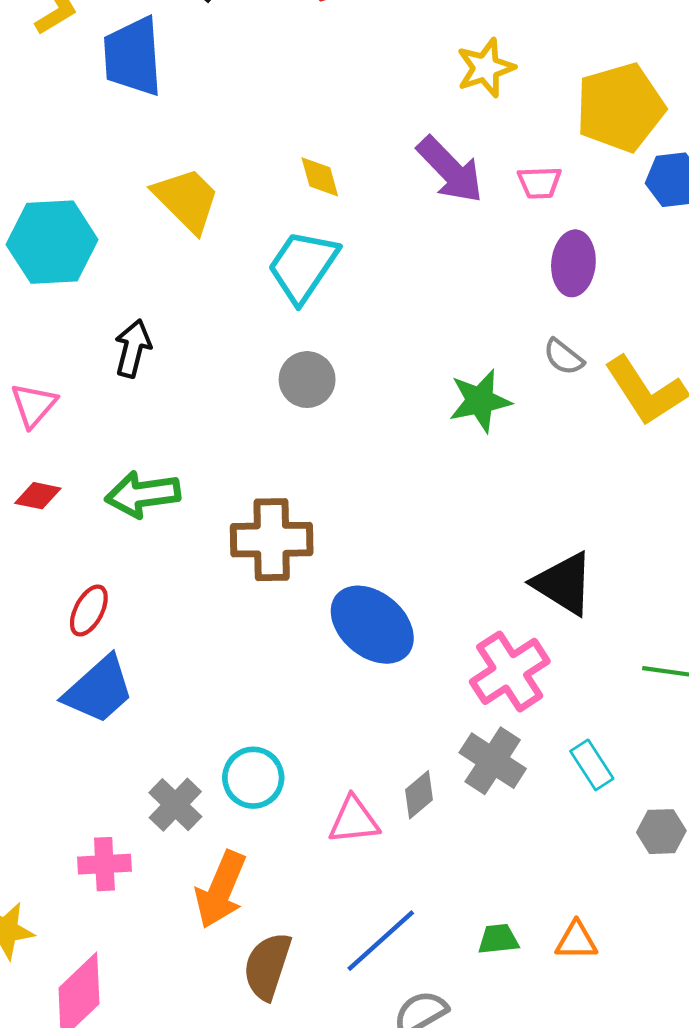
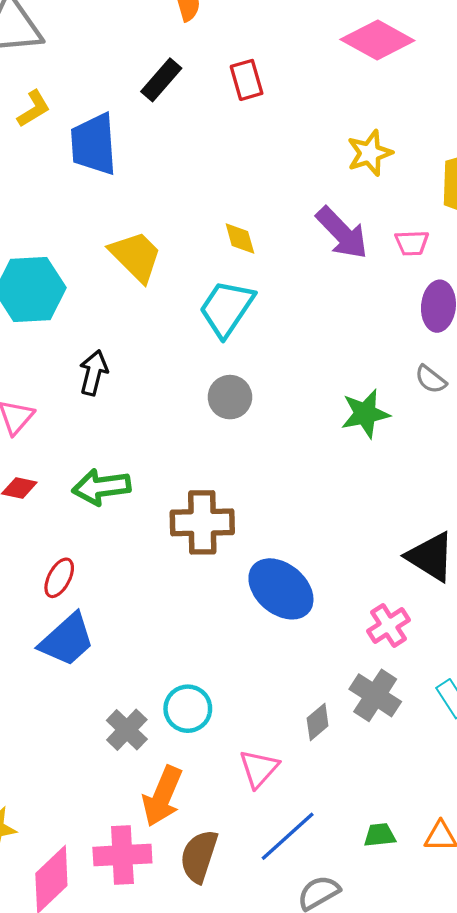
pink cross: (510, 671) -> (389, 626), size x0.7
pink triangle: (354, 820) -> (259, 769), moved, turned -42
pink cross: (104, 864) -> (122, 855), moved, size x1.4

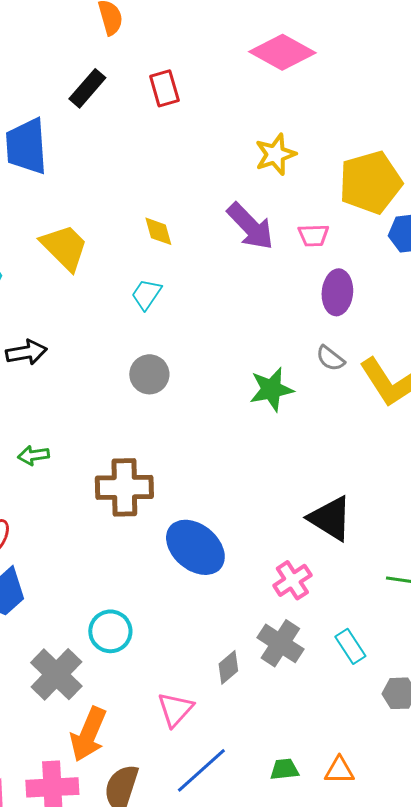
cyan trapezoid: (227, 308) -> (146, 294), size x0.6
black arrow: (94, 373) -> (26, 352), turned 66
green arrow: (101, 487) -> (33, 455), size x0.6
cyan circle: (188, 709) -> (110, 631), moved
gray cross: (127, 730) -> (56, 674), size x1.4

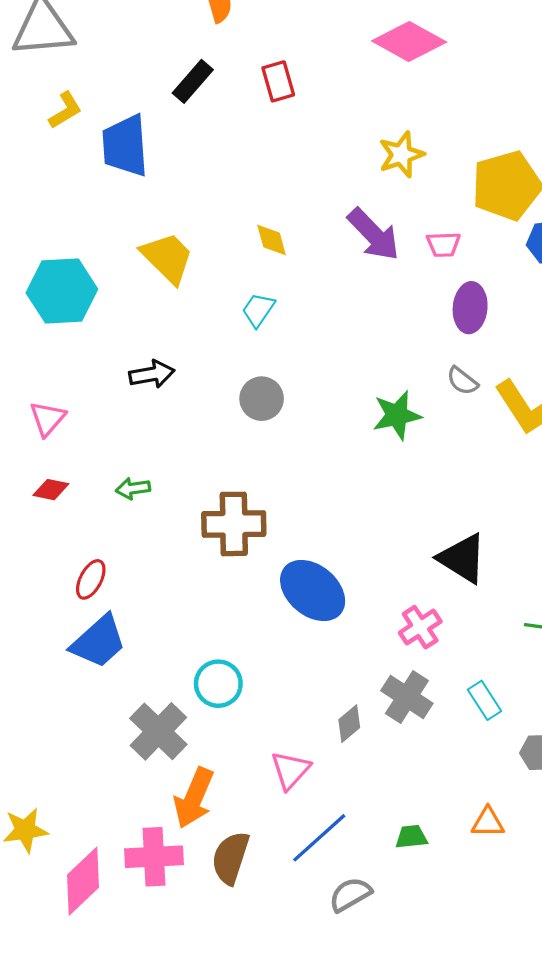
black arrow: (26, 352) -> (152, 374), moved
orange triangle: (339, 770) -> (488, 822), moved

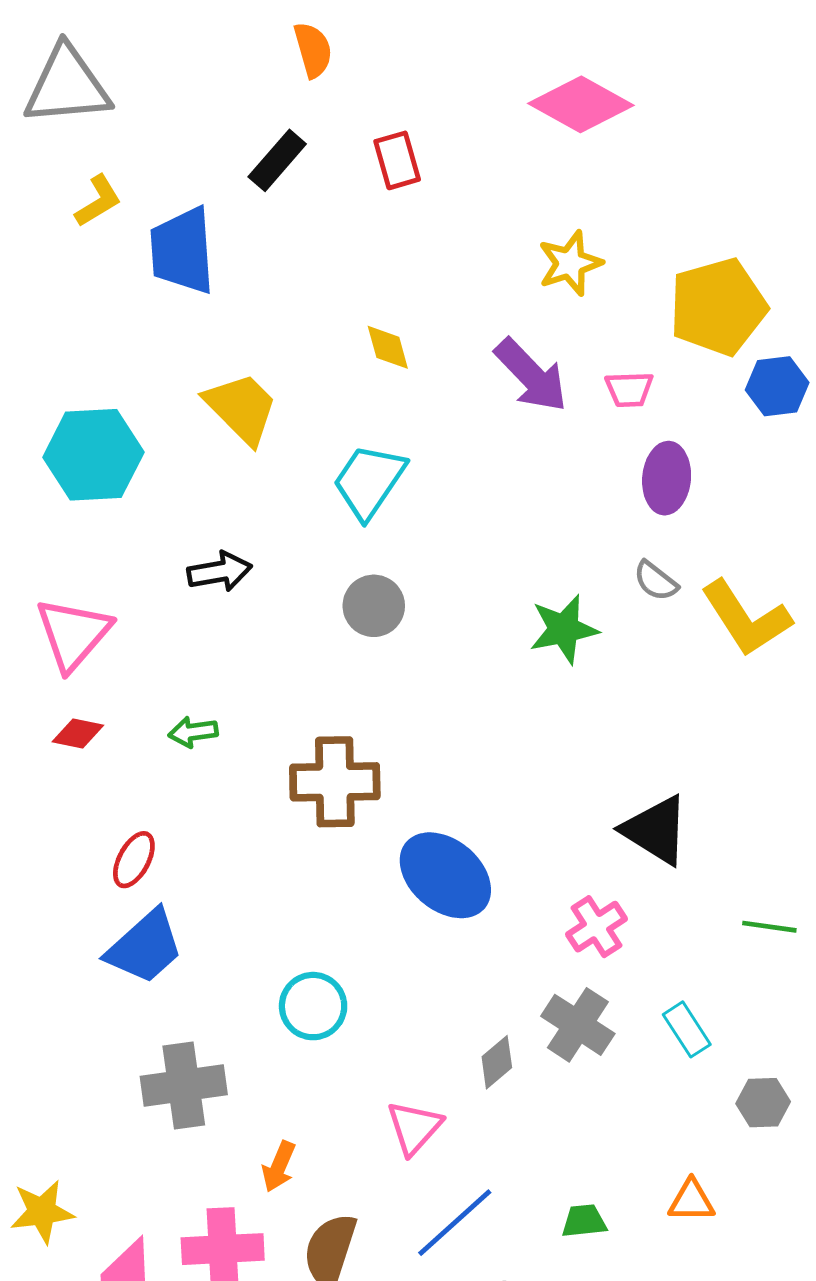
yellow diamond: (272, 240) -> (388, 347), moved
cyan trapezoid: (258, 310) -> (369, 481), size x1.6
pink triangle: (47, 419) -> (73, 634), size x1.5
gray cross: (158, 731) -> (184, 1086), moved, turned 38
orange arrow: (194, 798) -> (279, 1166), size x0.6

